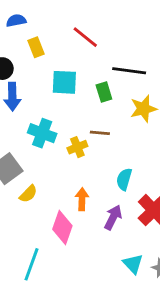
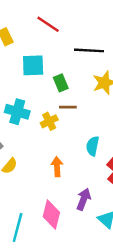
green rectangle: (104, 92) -> (61, 83), moved
purple arrow: (113, 217) -> (84, 199), moved
pink diamond: (62, 228) -> (51, 214), moved

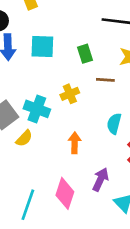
cyan square: (33, 65) -> (42, 46), moved
brown line: (68, 107) -> (105, 80), moved
cyan cross: (17, 112) -> (37, 109), moved

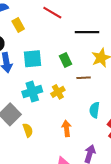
cyan cross: (37, 109) -> (32, 92), moved, turned -30
yellow semicircle: (24, 138) -> (28, 130), turned -56

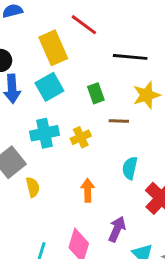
yellow rectangle: (18, 25) -> (53, 48), moved, size x1.6
cyan square: (32, 59) -> (49, 87), turned -30

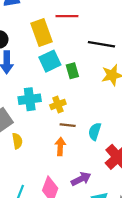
red line: (84, 25) -> (67, 16), turned -40
cyan square: (49, 87) -> (50, 61), moved
brown line: (119, 121) -> (68, 125), moved
purple arrow: (117, 229) -> (81, 179), turned 36

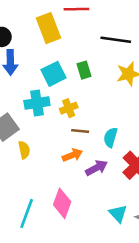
cyan square: (50, 61) -> (53, 74), moved
orange arrow: (60, 147) -> (72, 155), turned 66
purple arrow: (81, 179) -> (96, 168), moved

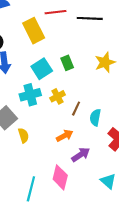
black line: (116, 40) -> (90, 18), moved
brown line: (80, 131) -> (76, 109), moved, turned -64
purple arrow: (96, 168) -> (81, 155), moved

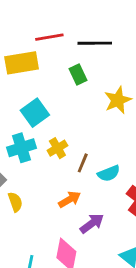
yellow rectangle: (34, 31) -> (22, 63), turned -70
green rectangle: (67, 63) -> (78, 75), moved
cyan semicircle: (95, 117) -> (109, 173), turned -119

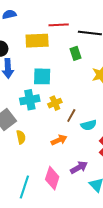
cyan square: (35, 113) -> (42, 76), turned 30
purple arrow: (92, 223) -> (79, 167), moved

